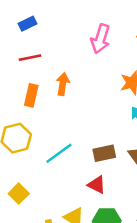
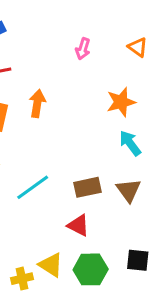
pink arrow: (100, 39) -> (83, 49), size x0.6

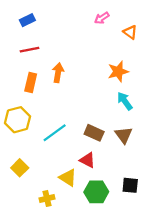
pink arrow: (83, 49) -> (102, 18), moved, turned 40
brown rectangle: (87, 187) -> (94, 133), turned 36
yellow triangle: (51, 265) -> (68, 178), moved

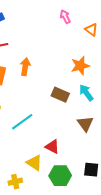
pink arrow: (102, 18) -> (65, 17), turned 96
brown rectangle: (94, 133) -> (60, 95), moved

